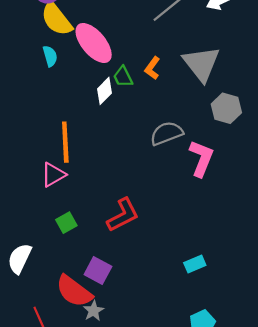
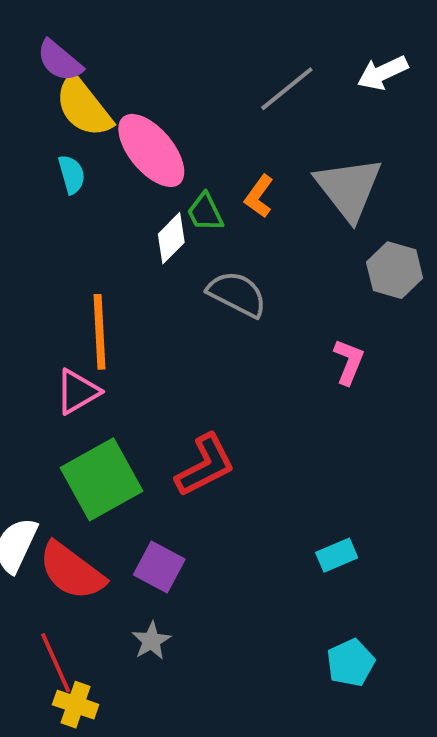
gray semicircle: (167, 133) -> (237, 294), moved, turned 48
pink L-shape: (201, 158) -> (349, 362), size x0.7
green square: (66, 223) -> (101, 479), size x2.0
red semicircle: (74, 291) -> (72, 571), moved

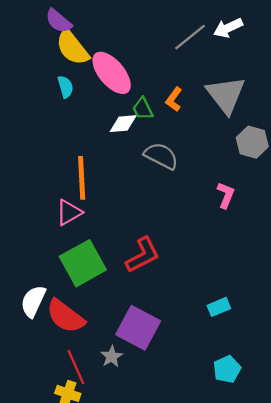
white arrow: (383, 73) -> (228, 28), moved
white diamond: (171, 238) -> (123, 124), turned 40
purple square: (159, 567) -> (138, 328), moved, size x1.5
red line: (56, 663) -> (76, 367), moved

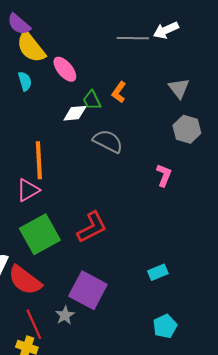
gray line: (190, 37) -> (133, 38), turned 40
pink ellipse: (112, 73) -> (65, 69), size x0.7
gray triangle: (226, 95) -> (179, 88), moved, size x0.6

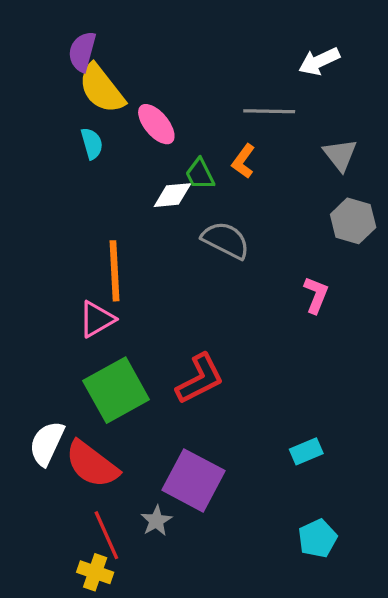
purple semicircle: (19, 24) -> (82, 52), turned 65
gray line: (133, 38) -> (269, 111), moved

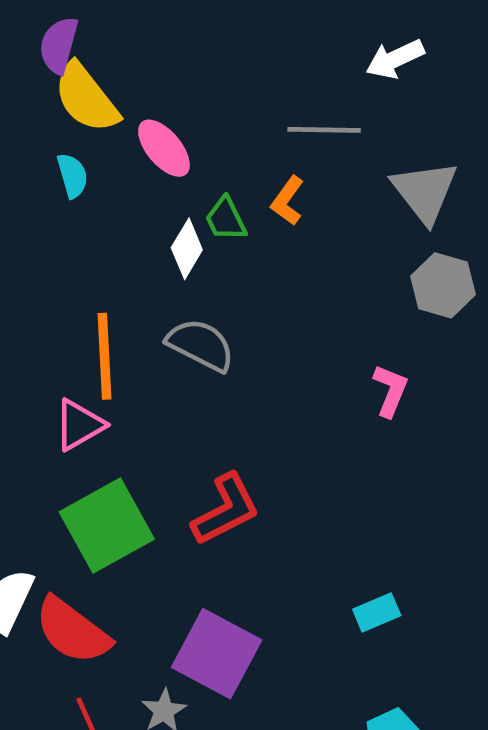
gray triangle: (340, 155) -> (425, 192), size x1.4
white diamond: (172, 195) -> (187, 249), turned -54
gray semicircle: (226, 240) -> (201, 345), moved

